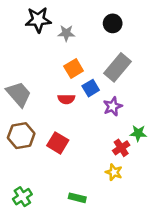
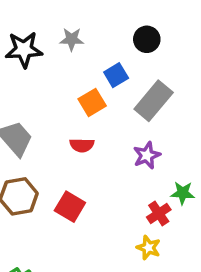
black star: (38, 20) -> (24, 50), moved
gray star: (66, 33) -> (72, 39), moved
blue square: (91, 88) -> (116, 75), moved

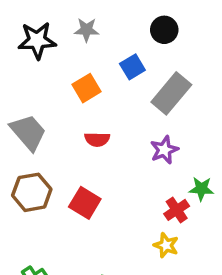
orange square: (92, 102) -> (87, 88), moved

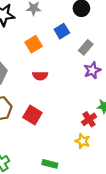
gray rectangle: (171, 93) -> (86, 47), size x0.6
purple star: (164, 150) -> (92, 70), moved

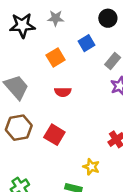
yellow star: (83, 141) -> (91, 167), moved

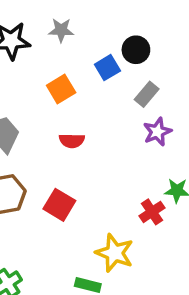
black circle: (108, 18) -> (136, 50), moved
yellow star: (91, 167) -> (115, 253), size x1.5

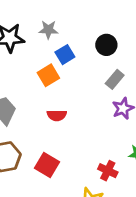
blue square: (107, 68) -> (65, 55), moved
red cross: (152, 212) -> (108, 171), moved, turned -30

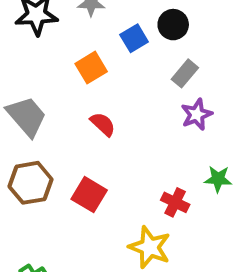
blue square: (65, 55) -> (134, 38), moved
red semicircle: (57, 115) -> (103, 124), turned -138

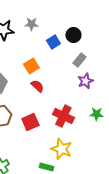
orange square: (91, 68) -> (31, 66), moved
red square: (89, 195) -> (30, 122), turned 36
red cross: (175, 202) -> (63, 116), moved, size x1.5

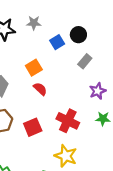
purple star: (85, 81) -> (98, 91), moved

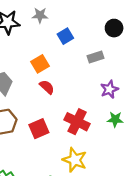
black circle: (78, 35) -> (114, 28), moved
gray rectangle: (85, 61) -> (96, 57), turned 32

